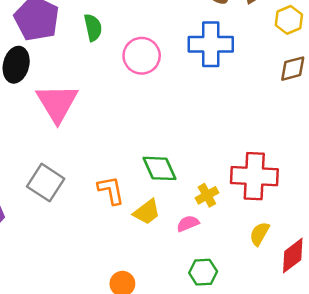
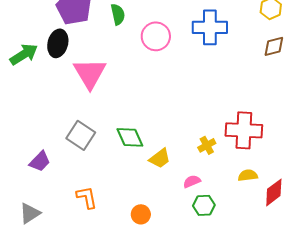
green diamond: (160, 168) -> (130, 137), moved
orange L-shape: (111, 190) -> (87, 197), moved
pink semicircle: (188, 224) -> (192, 181), moved
yellow semicircle: (259, 234) -> (248, 175), turned 54

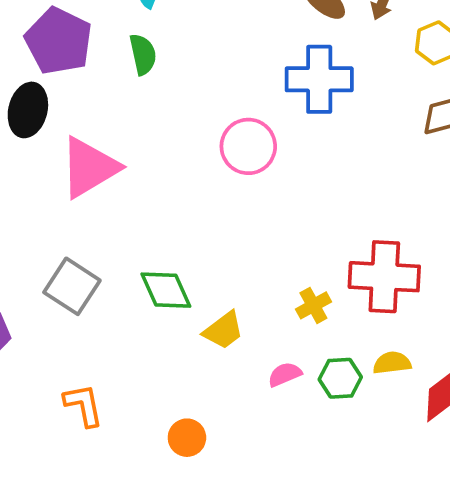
pink circle: (156, 36) -> (248, 146), moved
pink triangle: (90, 73) -> (89, 167), turned 30
green hexagon: (204, 205) -> (340, 378), moved

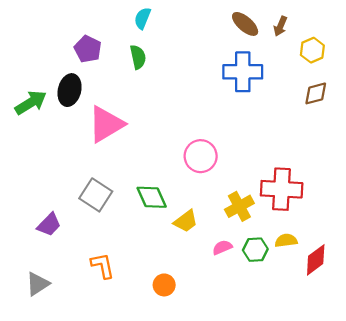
purple pentagon: (59, 41) -> (88, 49), size x0.7
pink circle: (248, 146) -> (201, 156), moved
yellow cross: (313, 305) -> (239, 206), size x1.4

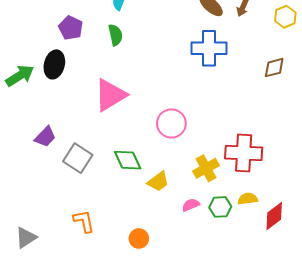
yellow hexagon: (312, 50) -> (285, 17), moved
pink triangle: (106, 124) -> (110, 95), moved
purple trapezoid: (49, 225) -> (45, 137), moved

